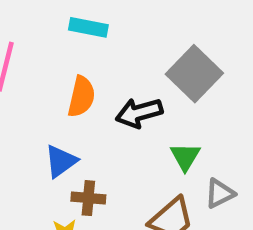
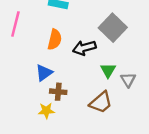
gray triangle: (220, 193) -> (128, 80), moved, turned -35

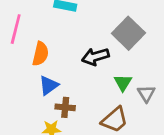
orange semicircle: (55, 39) -> (40, 54), moved

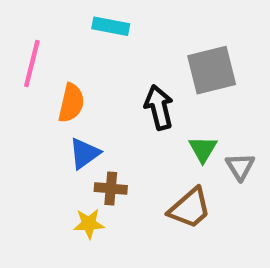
gray square: (128, 33) -> (212, 70), turned 32
black arrow: (95, 57) -> (159, 107), turned 92

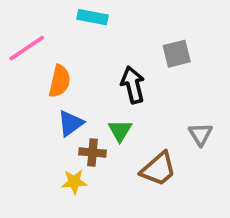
pink line: (32, 64) -> (27, 48), turned 42
gray square: (212, 70) -> (177, 54), size x0.7
green triangle: (203, 149) -> (120, 131), moved

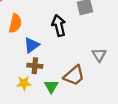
blue triangle: (71, 123) -> (32, 45), moved
green triangle: (120, 131) -> (51, 86), moved

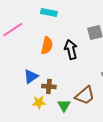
orange semicircle: (15, 23) -> (47, 46), moved
blue triangle: (32, 45) -> (31, 76), moved

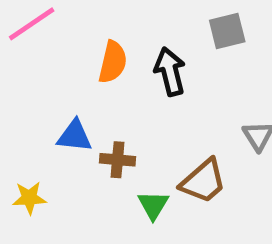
blue triangle: (31, 76) -> (75, 136), turned 42
yellow star: (39, 102) -> (29, 198), moved

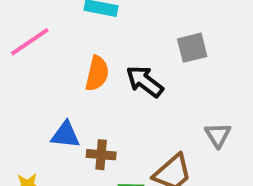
black arrow: (170, 72) -> (145, 81), turned -39

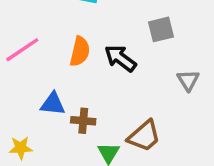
pink line: (30, 42) -> (22, 50), moved
gray triangle: (218, 135) -> (188, 80), moved

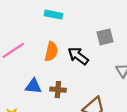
brown cross: (83, 121) -> (58, 90), moved

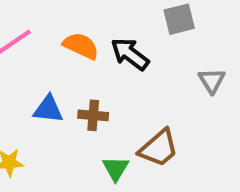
orange semicircle: (51, 51) -> (81, 46), turned -78

